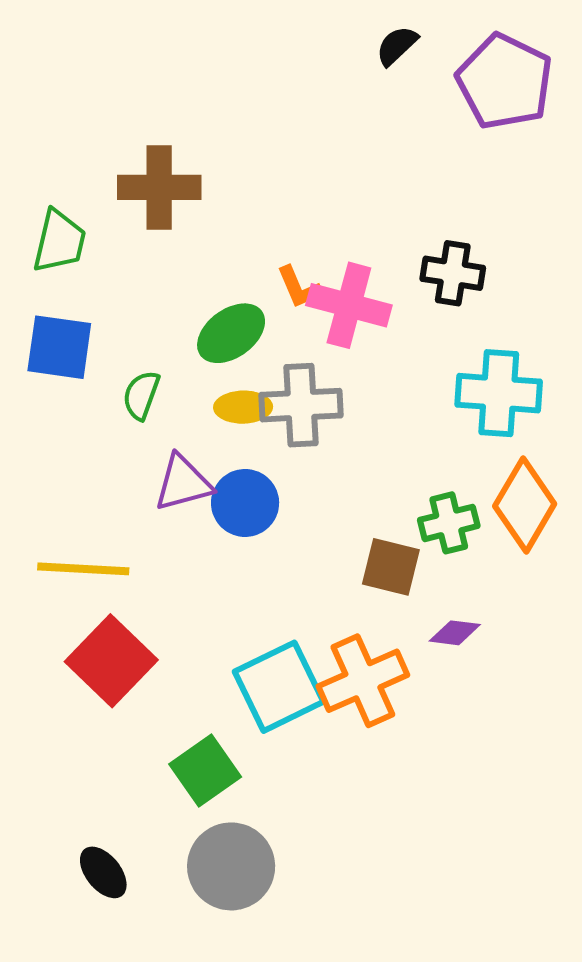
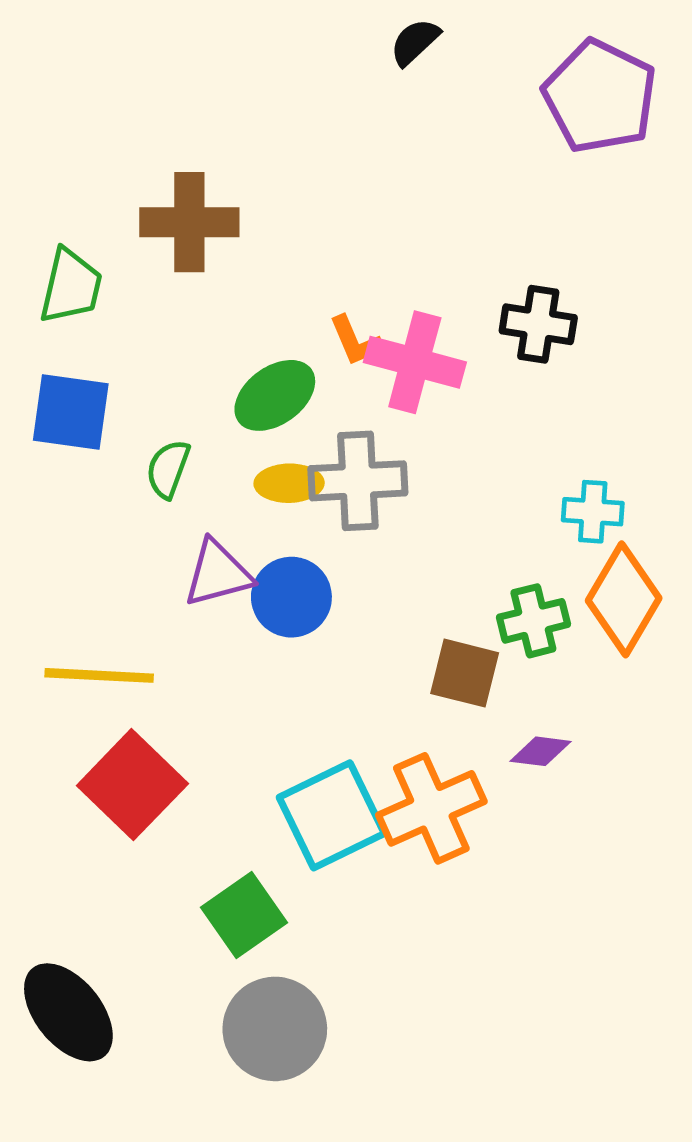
black semicircle: (397, 46) -> (415, 42), moved
cyan cross: (499, 393) -> (593, 512), moved, size x0.6
black ellipse: (103, 872) -> (68, 1012), moved, size x1.6

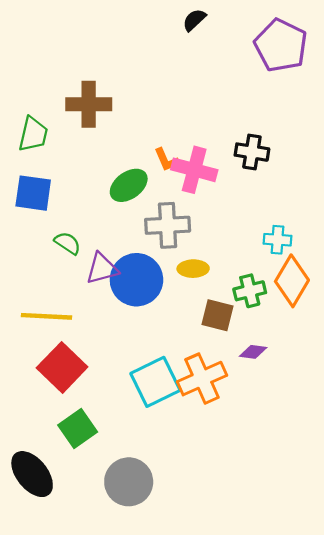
green semicircle: (168, 469) -> (68, 243), moved, turned 104
yellow ellipse: (289, 483) -> (193, 269), moved
blue circle: (291, 597) -> (136, 280), size x1.4
green square: (244, 915) -> (78, 429), moved

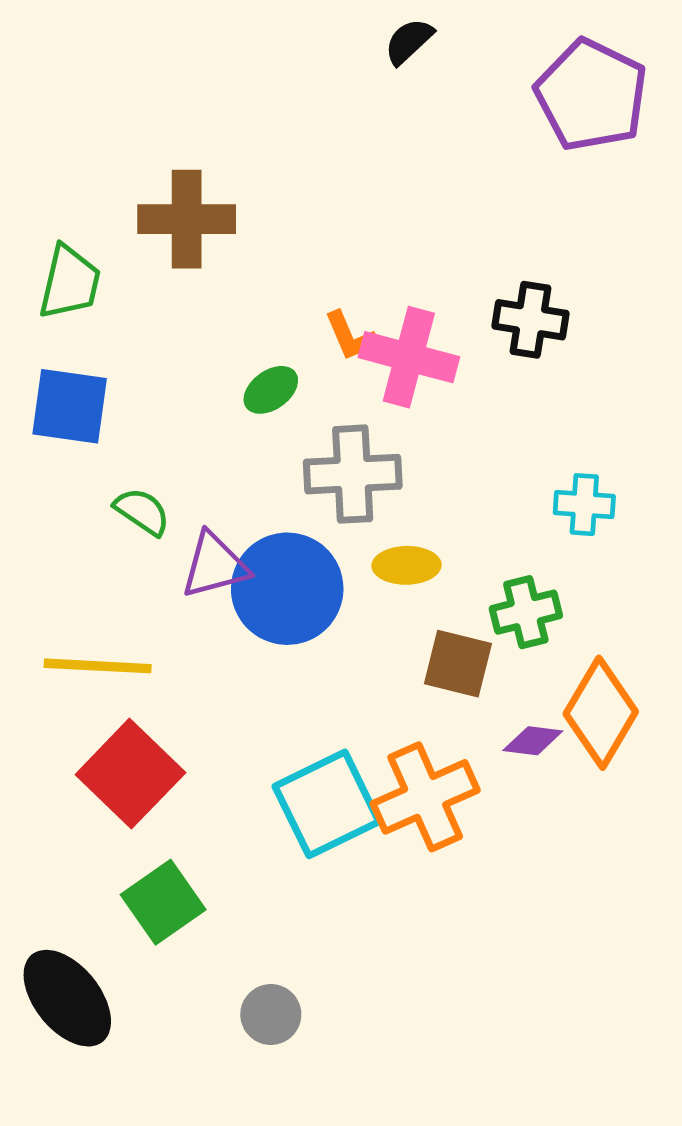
green ellipse: (129, 185) -> (271, 390), size x0.7
orange diamond: (292, 281) -> (601, 713), moved
gray circle: (129, 482) -> (271, 1015), size x0.6

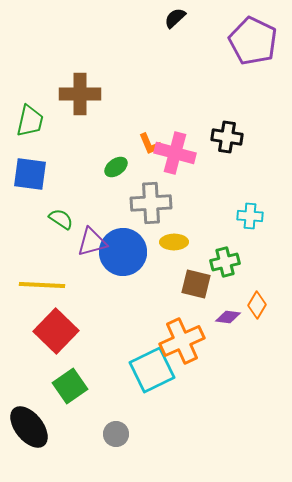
orange diamond: (601, 713) -> (257, 305), size x0.6
cyan square: (327, 804) -> (152, 370), moved

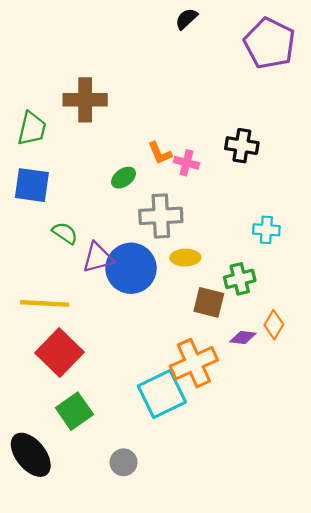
pink cross: (175, 153) -> (186, 163), size x0.6

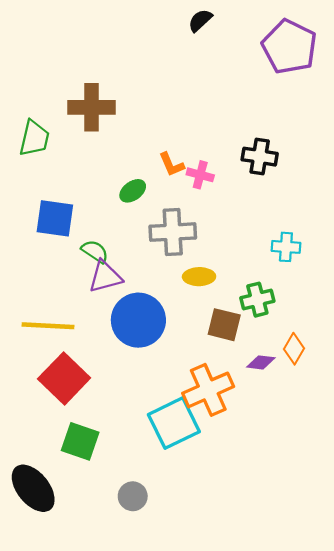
blue square: (32, 185) -> (55, 218), moved
green semicircle: (65, 233) -> (95, 251), moved
blue circle: (131, 268) -> (138, 320), moved
green square: (74, 411) -> (80, 441), turned -36

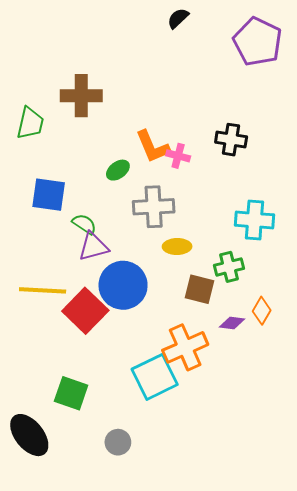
orange L-shape: (172, 165) -> (153, 147), size x1.5
cyan cross: (286, 247) -> (254, 220), size x1.5
red square: (64, 378) -> (85, 311), moved

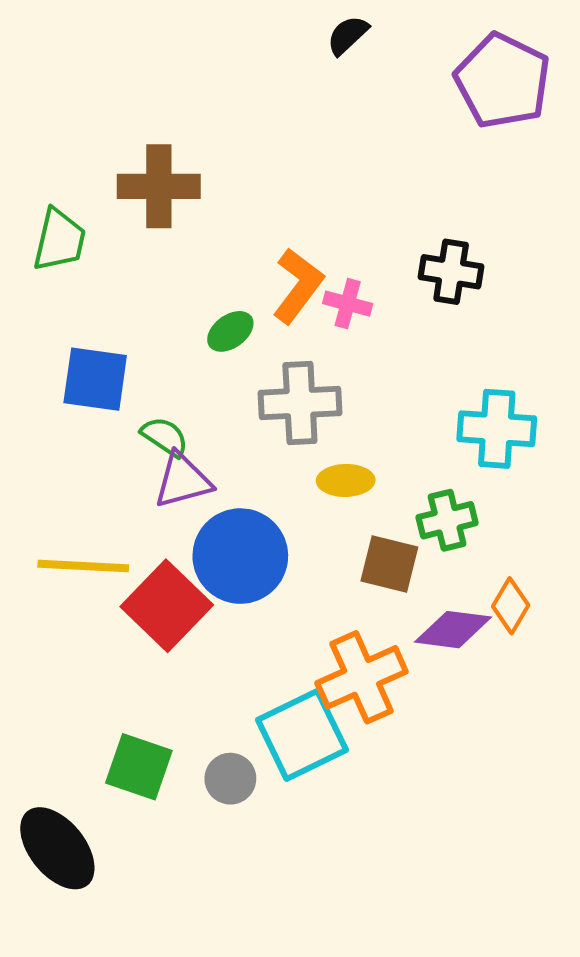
orange L-shape: (153, 147) -> (298, 286), turned -120
purple diamond: (232, 323) -> (453, 630), size x1.5
gray circle: (118, 442) -> (230, 779), moved

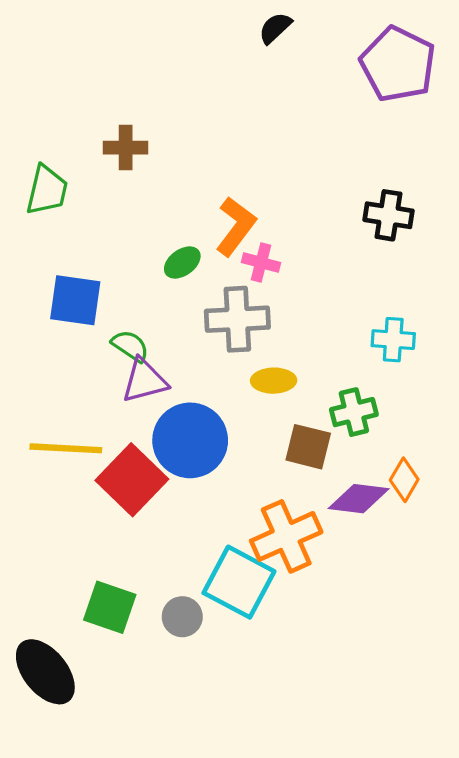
brown cross: (159, 186) -> (126, 148), size x0.7
black cross: (451, 272) -> (388, 215), moved
pink cross: (348, 304) -> (261, 263), moved
cyan cross: (497, 429) -> (393, 340), size x0.7
cyan square: (302, 735) -> (239, 582), turned -36

